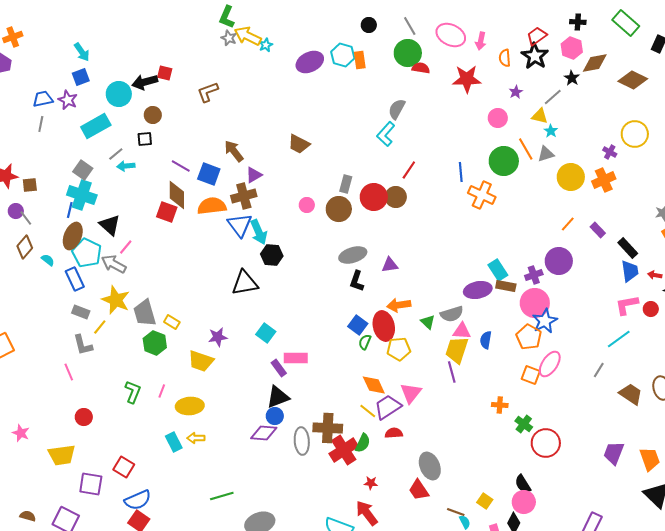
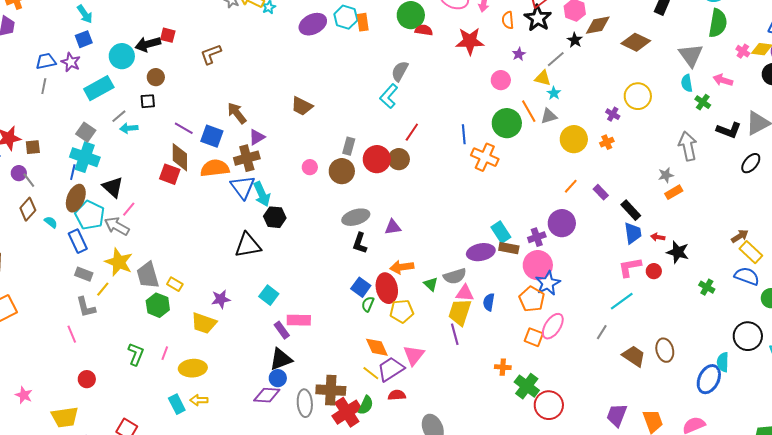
orange cross: (604, 180) -> (607, 142), size x0.6
green cross: (524, 424) -> (527, 386), size x1.4

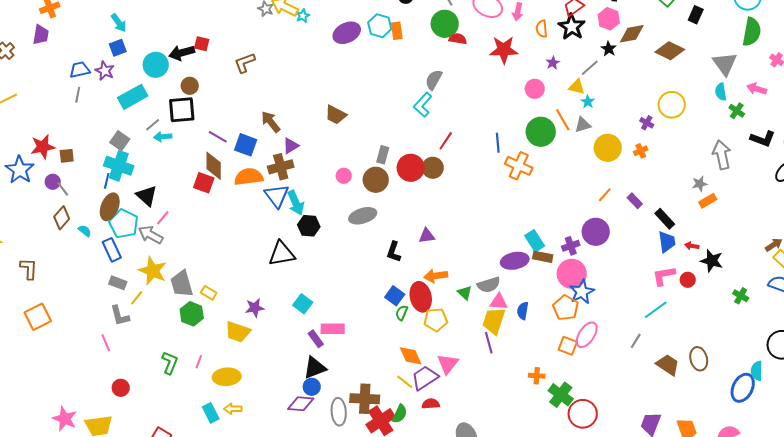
black square: (148, 101) -> (182, 110), size x1.8
gray ellipse: (356, 217) -> (363, 216), moved
pink star: (24, 395) -> (65, 419), moved, size x1.4

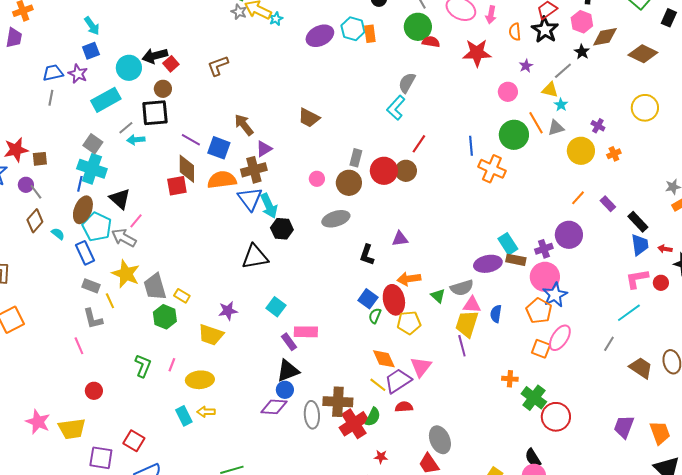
red square: (202, 44) -> (171, 64), moved, turned 35
purple cross: (647, 123) -> (598, 126), moved
red square: (204, 183) -> (177, 186), turned -30
yellow line: (137, 298) -> (110, 301), turned -63

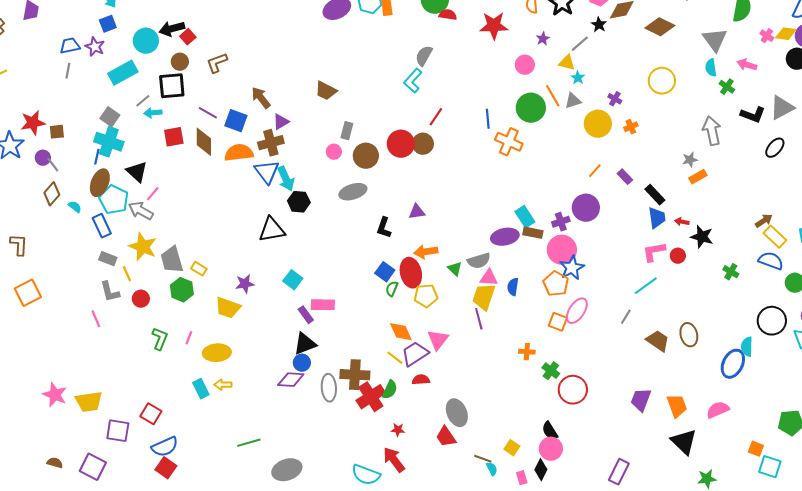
brown L-shape: (218, 66) -> (217, 63), moved
gray rectangle: (356, 158) -> (347, 131), moved
red square: (177, 186) -> (174, 137), moved
red circle: (94, 391) -> (141, 299), moved
green cross: (534, 398) -> (551, 371), size x0.7

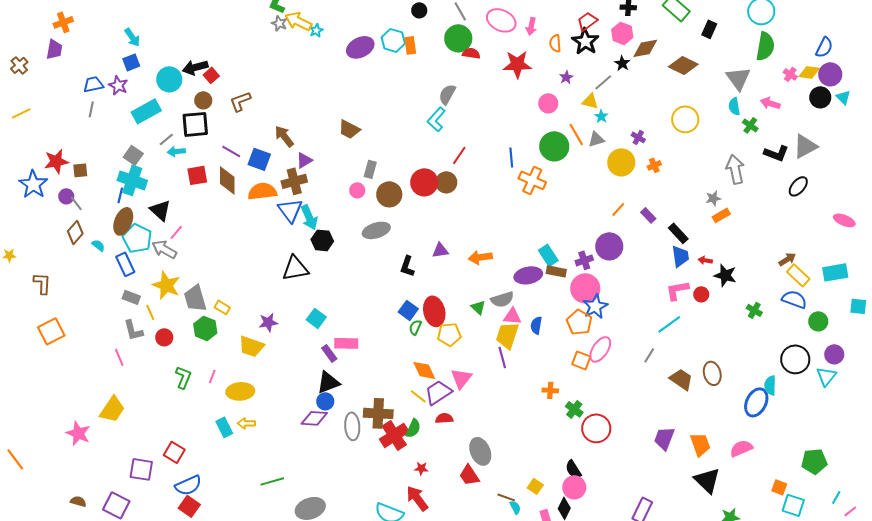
orange arrow: (426, 252) -> (480, 257), moved
yellow trapezoid: (89, 402) -> (112, 409), moved, turned -48

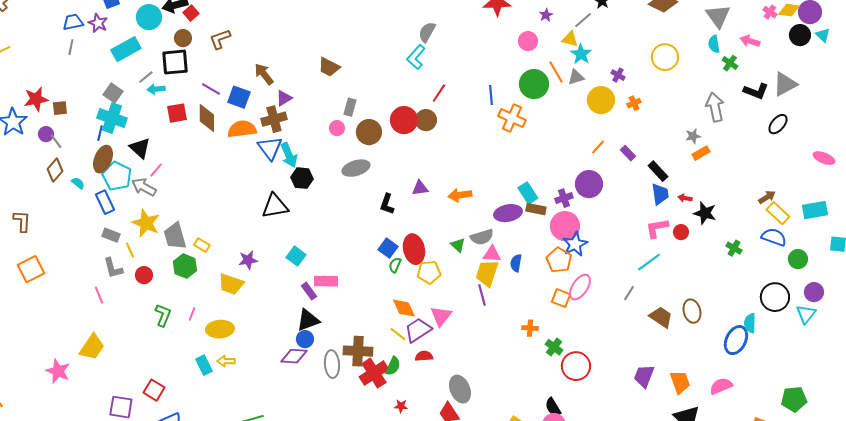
cyan star: (601, 116) -> (581, 54), size x1.5

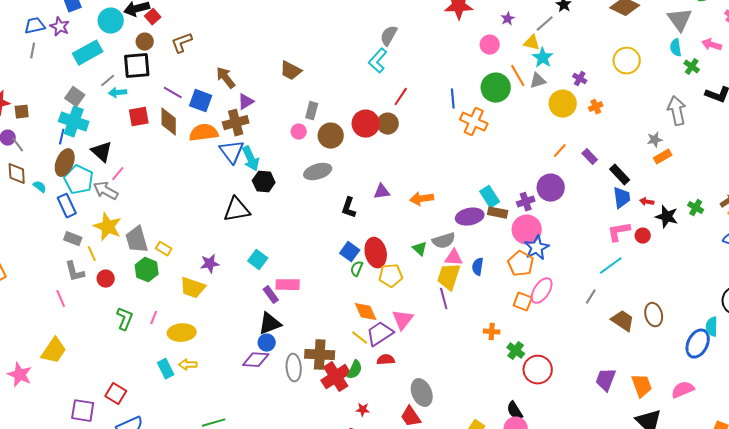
brown diamond: (55, 170) -> (17, 174), turned -45
green cross: (734, 248) -> (696, 208), moved

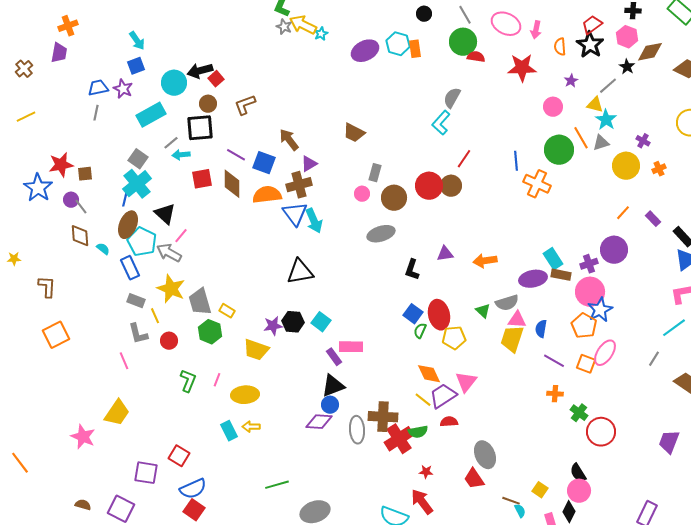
cyan cross: (74, 122) -> (137, 184), turned 32
black hexagon: (264, 182) -> (293, 322), moved
purple line: (444, 299) -> (554, 361), moved, turned -45
green semicircle: (355, 370) -> (418, 432), turned 54

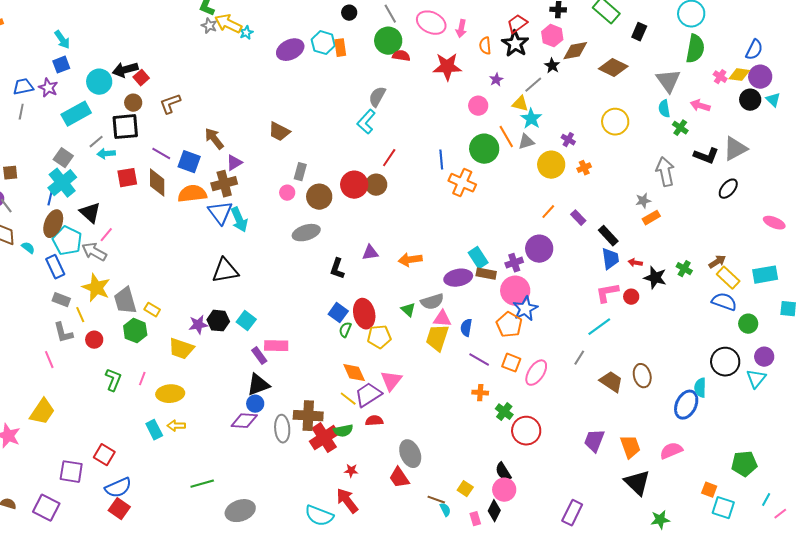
pink ellipse: (605, 353) -> (536, 373), moved

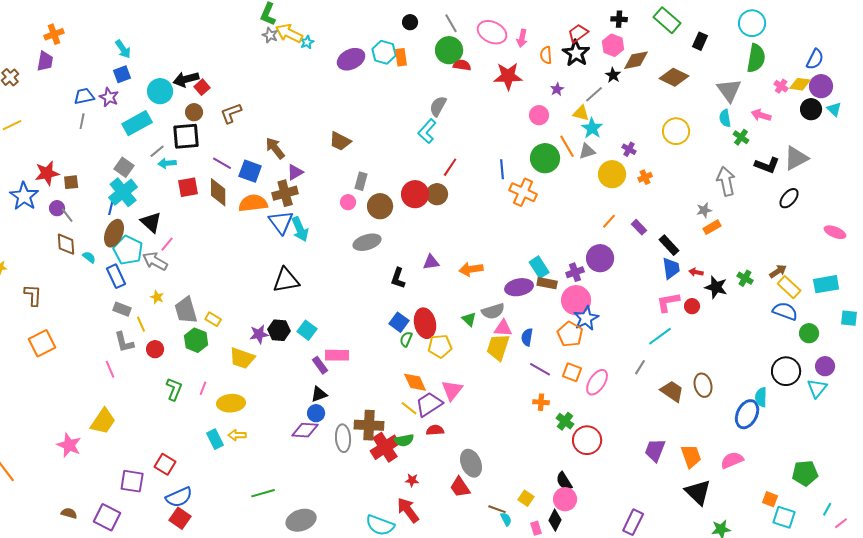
yellow star: (96, 288) -> (157, 297), size x0.5
black triangle: (258, 385) -> (319, 394), size x0.7

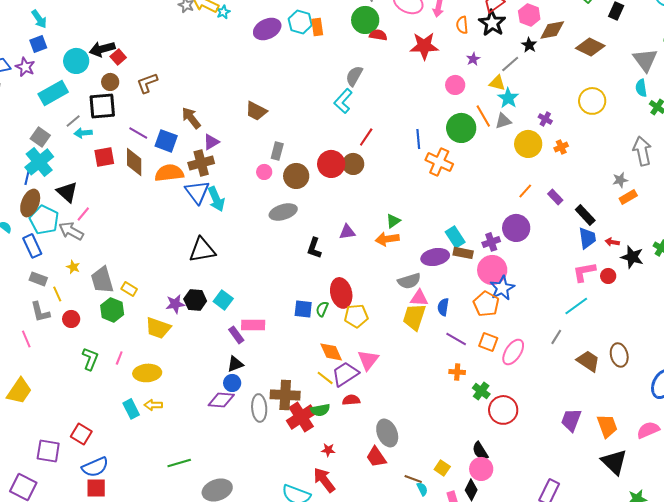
green triangle: (469, 319) -> (393, 221), moved, turned 42
blue square: (399, 322) -> (303, 309), moved, turned -30
red square: (180, 518) -> (96, 488), turned -35

